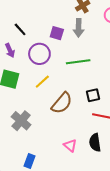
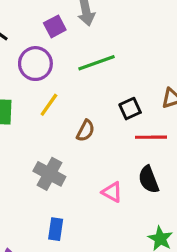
purple square: (57, 33) -> (55, 26), turned -32
brown semicircle: (62, 103) -> (86, 131), size x0.6
gray cross: (21, 121) -> (49, 174), moved

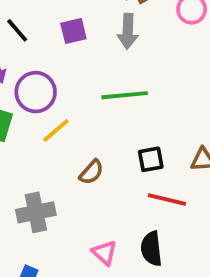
purple square: (55, 26) -> (73, 31), moved
purple circle: (35, 64) -> (36, 92), moved
gray cross: (49, 174) -> (36, 212), turned 36

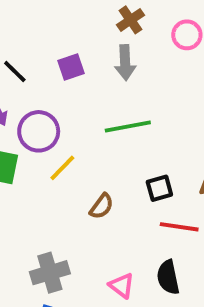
gray cross: (36, 212) -> (50, 273), moved

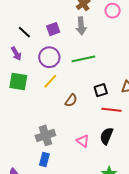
purple circle: (39, 131) -> (49, 57), moved
black semicircle: (168, 277) -> (107, 136), turned 36

